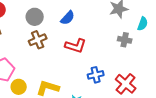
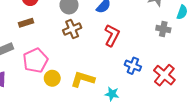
red L-shape: (76, 46) -> (112, 35), turned -80
blue cross: (96, 75) -> (133, 66), turned 35

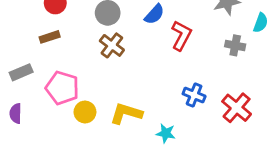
brown cross: (72, 29) -> (112, 45), turned -30
red L-shape: (112, 35) -> (181, 36), moved
pink pentagon: (35, 60) -> (62, 88), turned -30

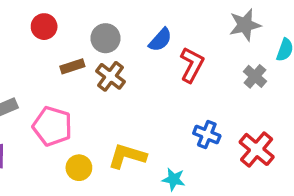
brown rectangle: (50, 37) -> (72, 66), moved
gray cross: (235, 45) -> (255, 76), turned 30
yellow circle: (85, 112) -> (79, 168), moved

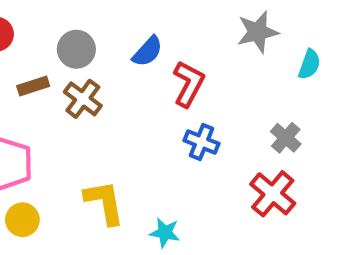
gray cross: (255, 76) -> (286, 138), moved
blue cross: (207, 134) -> (202, 142), moved
yellow L-shape: (127, 156) -> (104, 202), turned 63
yellow circle: (79, 168) -> (22, 220), moved

